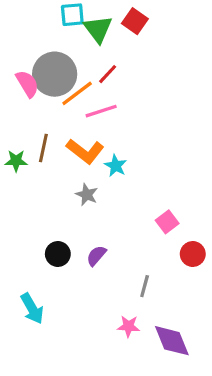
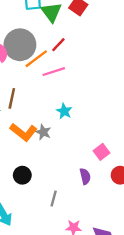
orange L-shape: (85, 151) -> (23, 132), moved
purple semicircle: (96, 256) -> (85, 176), moved, turned 126
gray line: (145, 286) -> (54, 198), moved

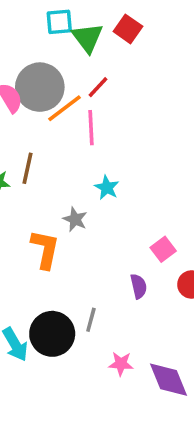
pink line: (54, 72) -> (91, 128), turned -75
orange L-shape: (23, 132) -> (45, 249), moved, turned -116
black circle: (22, 175) -> (52, 334), moved, size x1.6

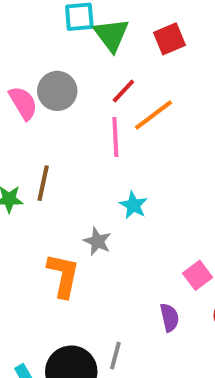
red square: (128, 29) -> (170, 39), moved, turned 32
gray circle: (40, 87) -> (57, 91), size x0.7
orange line: (65, 108) -> (153, 115), moved

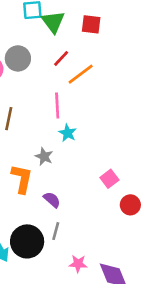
red square: (170, 39) -> (91, 24), turned 30
pink line: (115, 137) -> (57, 106), moved
purple semicircle: (170, 317) -> (52, 200), moved, turned -36

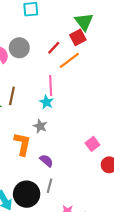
green triangle: (53, 22) -> (84, 22), moved
red square: (91, 24) -> (78, 37), moved, turned -35
cyan star: (68, 133) -> (46, 102), moved

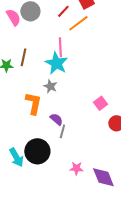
cyan star: (46, 102) -> (56, 63), size x1.6
gray line: (50, 186) -> (62, 131), moved

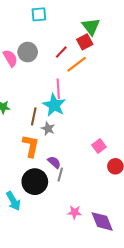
brown line: (23, 57) -> (34, 116), moved
black circle: (37, 151) -> (35, 182), moved

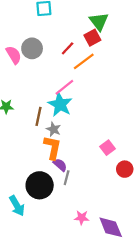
pink line: (58, 89) -> (64, 87), turned 54
orange L-shape: (31, 146) -> (53, 148), moved

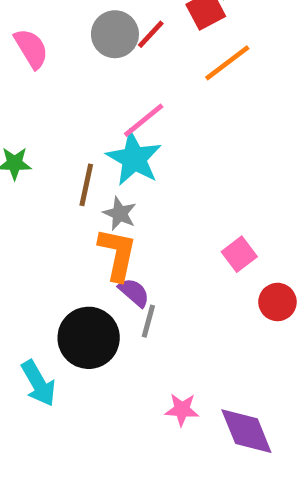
gray circle: (32, 48) -> (115, 34), moved
orange line: (84, 61) -> (227, 63), moved

